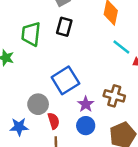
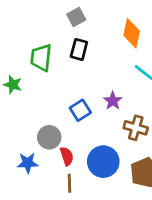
blue square: (65, 80) -> (80, 110), size x0.7
purple star: (86, 104) -> (113, 101), moved
blue circle: (86, 126) -> (103, 162), size x1.5

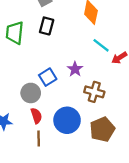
gray circle: (49, 137) -> (31, 93), moved

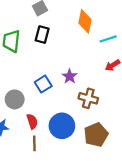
cyan line: (101, 45) -> (108, 39), moved, turned -56
gray circle: (31, 93) -> (15, 99), moved

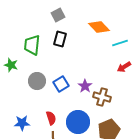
orange diamond: (85, 21) -> (99, 27), turned -55
purple star: (70, 76) -> (85, 86), moved
gray circle: (15, 99) -> (37, 81), moved

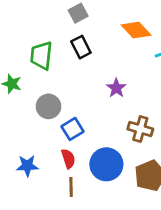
black rectangle: (60, 39) -> (81, 47), turned -42
blue square: (61, 84) -> (72, 129), moved
purple star: (85, 86) -> (116, 88), moved

